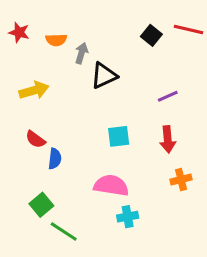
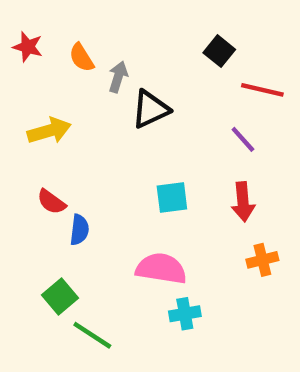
red line: (188, 29) -> (262, 90), moved
orange semicircle: (56, 40) -> (82, 58), turned 60
purple line: (168, 96) -> (243, 139), turned 72

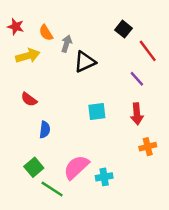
red line: (262, 90) -> (148, 51), turned 40
yellow arrow: (49, 131) -> (28, 56), moved
red semicircle: (51, 202) -> (29, 99), moved
pink semicircle: (161, 269) -> (76, 167), moved, turned -52

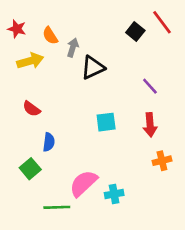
red line: (148, 51) -> (162, 22), moved
green square: (34, 167) -> (30, 169), moved
green line: (52, 189) -> (57, 207), turned -35

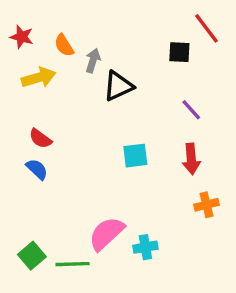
black square: (135, 32) -> (179, 52), moved, turned -36
blue semicircle: (49, 142) -> (37, 169), moved, turned -54
green square: (30, 169) -> (32, 256), moved

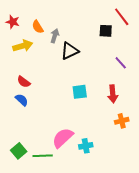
purple line: (191, 110) -> (121, 63), moved

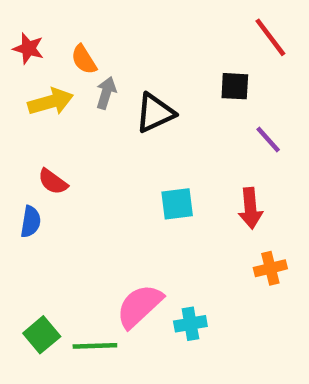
black square: (106, 31) -> (235, 86), moved
gray arrow: (55, 36) -> (106, 93), moved
blue semicircle: (22, 100) -> (31, 222), moved, turned 56

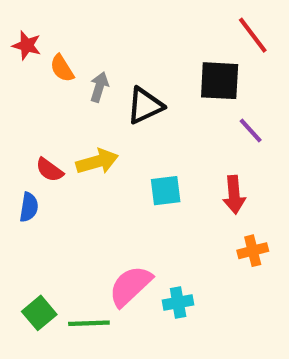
orange semicircle: (84, 60) -> (62, 68), moved
black square: (235, 86) -> (220, 81), size x1.5
yellow arrow: (51, 102) -> (97, 162), moved

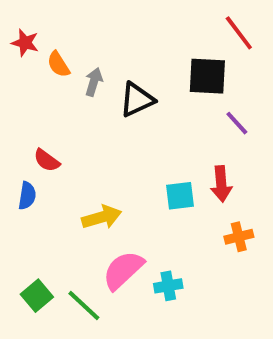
yellow arrow: (97, 162) -> (102, 217), moved
cyan square: (166, 191) -> (180, 196), moved
green line: (89, 323) -> (84, 305), turned 45

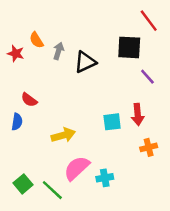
red star: (25, 43) -> (16, 53), moved

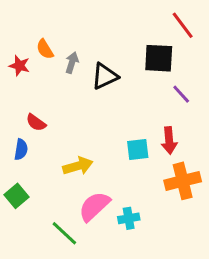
orange cross: (149, 147) -> (183, 181), size x1.6
green square: (23, 184) -> (16, 196), moved

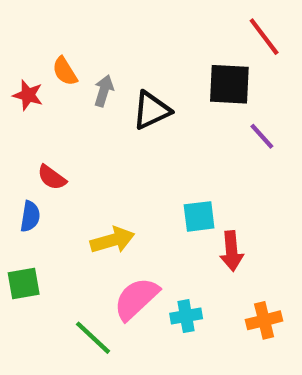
red arrow: (169, 140) -> (232, 251), moved
orange cross: (183, 181) -> (264, 320), moved, size x0.7
green square: (16, 196) -> (24, 284), turned 30

